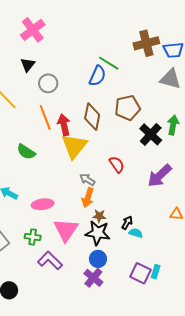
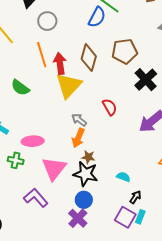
black arrow: (127, 223) -> (135, 197), moved
green cross: (33, 237) -> (16, 160), moved

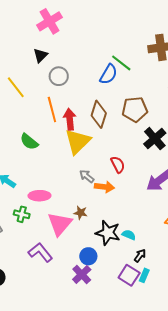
orange arrow: (78, 138) -> (104, 187), moved, turned -108
brown star: (88, 157) -> (80, 213), moved
black star: (86, 174) -> (108, 233), moved

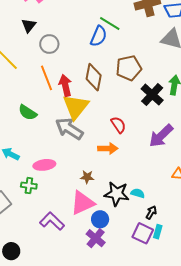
gray arrow: (87, 176) -> (69, 129), moved, size x1.8
pink triangle: (60, 224) -> (82, 203), moved, turned 32

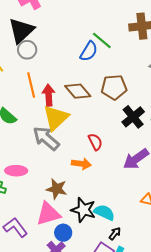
black triangle: (29, 25) -> (21, 30), size x1.8
gray circle: (49, 44) -> (27, 50), moved
brown diamond: (94, 77) -> (78, 91), turned -60
brown star: (87, 177) -> (57, 189), size x1.5
cyan semicircle: (138, 193) -> (104, 212), size x1.5

